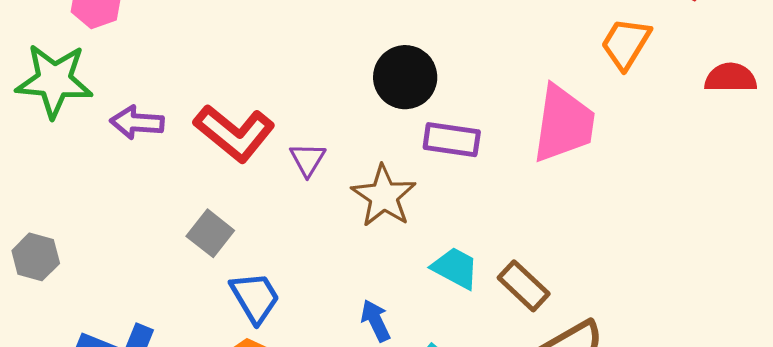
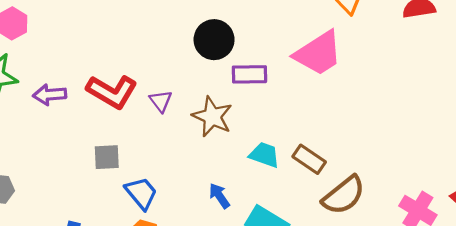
pink trapezoid: (564, 124) -> (318, 53), turned 58
gray square: (210, 233) -> (107, 157), turned -32

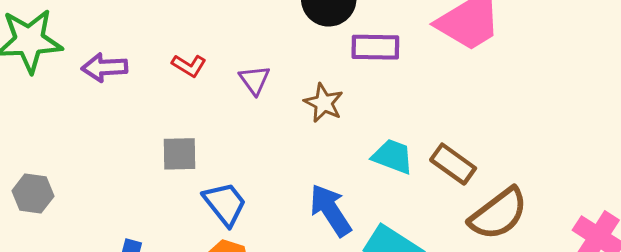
red L-shape: (112, 92) -> (189, 66), size x0.5
brown star: (212, 117) -> (324, 103), size x0.7
blue arrow: (219, 196) -> (330, 210), size x1.5

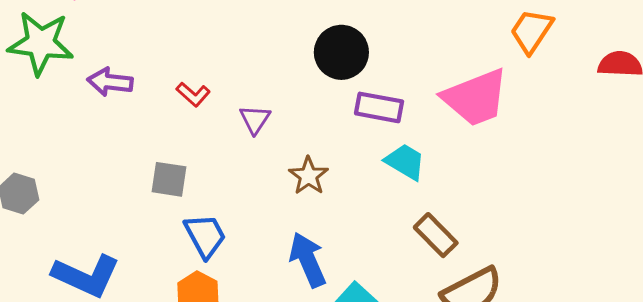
brown star: (324, 103) -> (308, 176), moved
cyan trapezoid: (393, 156) -> (405, 162), moved

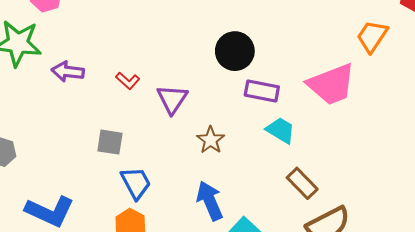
purple triangle: (255, 119) -> (172, 99), size x1.4

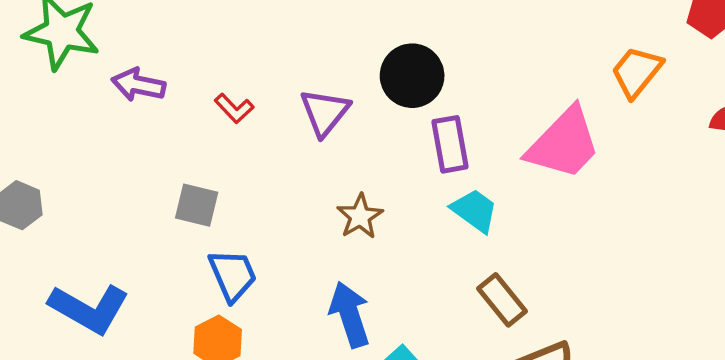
pink trapezoid: (331, 84) -> (564, 144), turned -30
purple rectangle: (262, 91) -> (450, 144), turned 64
purple triangle: (172, 99) -> (325, 112), moved

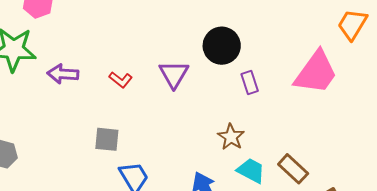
purple rectangle: (450, 144) -> (250, 82), size x0.7
cyan trapezoid: (475, 211) -> (251, 171), moved
brown star: (360, 216) -> (231, 137), moved

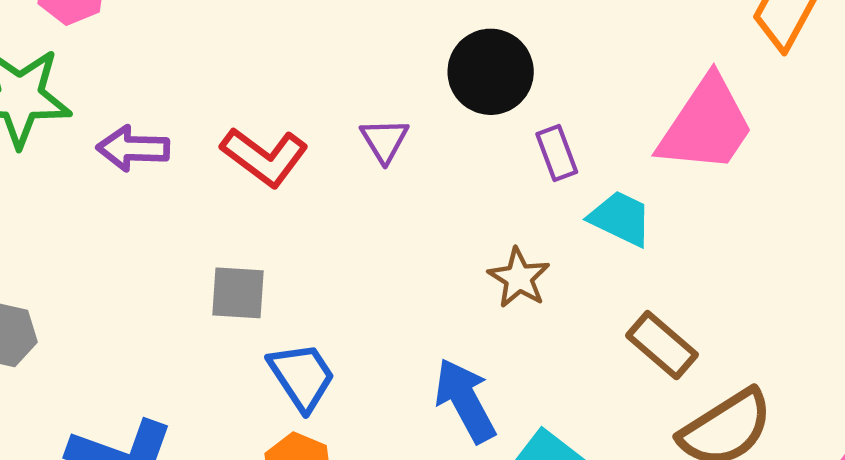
purple triangle: (174, 74) -> (384, 140), size x0.7
red L-shape: (121, 80) -> (264, 157), size x1.6
cyan trapezoid: (251, 171) -> (621, 218), moved

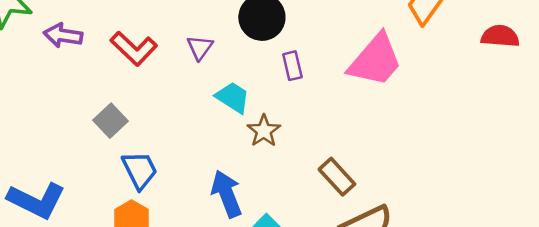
cyan trapezoid: (621, 218) -> (233, 97), moved
gray square: (238, 293) -> (111, 121), turned 36

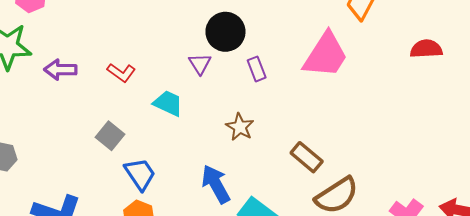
red semicircle: (500, 36) -> (426, 49), moved
purple triangle: (200, 47) -> (200, 64), moved
red L-shape: (134, 49) -> (121, 73), size x0.7
cyan trapezoid: (233, 97) -> (168, 103), moved

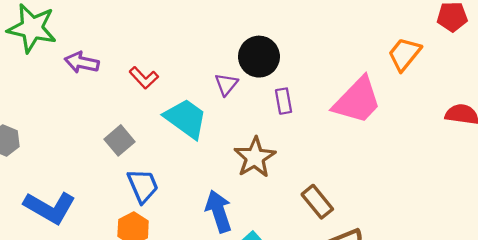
cyan trapezoid: (168, 103) -> (186, 119), size x1.4
brown star: (240, 127) -> (255, 157), size x1.4

